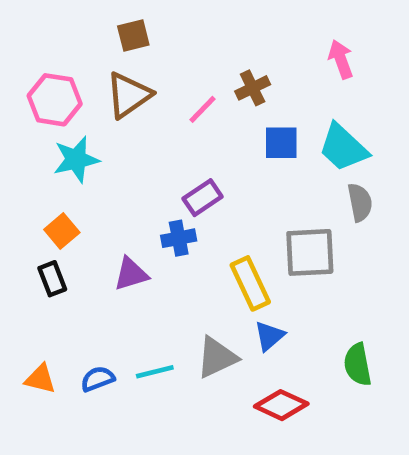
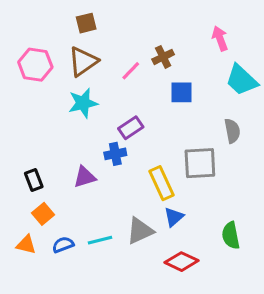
cyan trapezoid: (343, 148) -> (242, 80), moved
cyan star: (76, 159) -> (83, 103), moved
orange square: (62, 231) -> (43, 214), moved

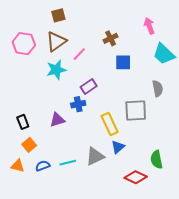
pink line: (131, 71) -> (79, 54), moved
red diamond: (182, 262) -> (136, 177), moved

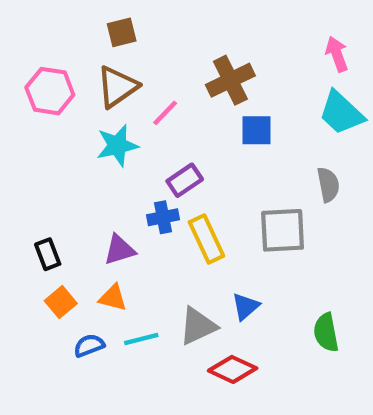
pink arrow: (149, 26) -> (337, 54), moved
brown cross: (111, 38) -> (230, 80), size x1.5
yellow rectangle: (110, 124) -> (206, 239), moved
orange triangle: (18, 166) -> (113, 298), moved
red diamond: (136, 177) -> (233, 369), moved

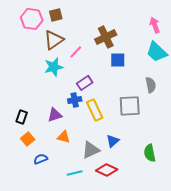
pink hexagon: (50, 91) -> (32, 19), moved
black rectangle: (48, 254) -> (22, 117), turned 40
orange triangle: (113, 298) -> (64, 137), moved
cyan line: (141, 339) -> (75, 173), moved

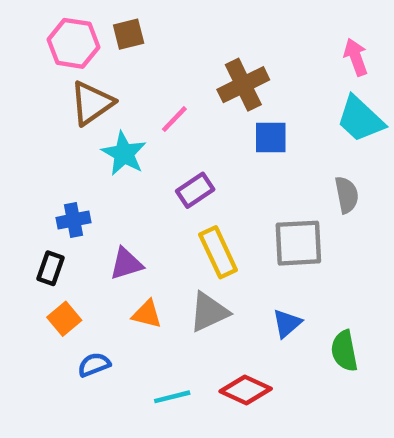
brown triangle: (54, 40) -> (92, 103), moved
cyan star: (54, 67) -> (124, 154), turned -30
blue cross: (75, 100) -> (73, 220), moved
blue triangle: (113, 141) -> (287, 323), moved
gray triangle: (91, 150) -> (209, 312), moved

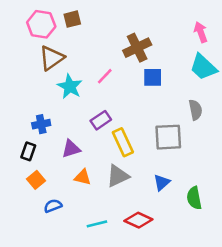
pink line: (174, 119) -> (105, 76), moved
purple rectangle: (195, 190) -> (101, 120), moved

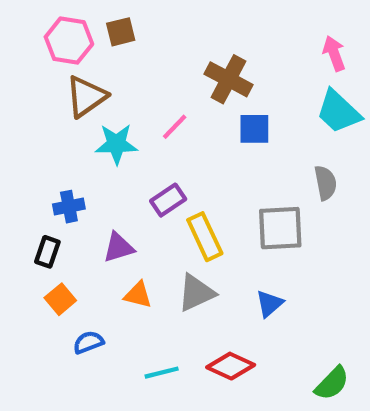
brown cross: (137, 48) -> (228, 79), turned -36
cyan star: (70, 87) -> (116, 144), turned -30
green semicircle: (194, 198) -> (332, 383), moved, turned -125

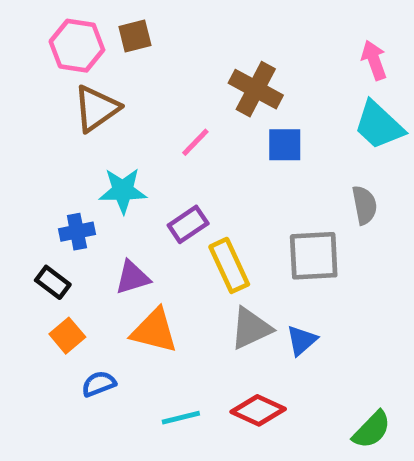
cyan star: (116, 144) -> (123, 191), moved
black rectangle: (47, 252) -> (53, 282), turned -72
gray triangle: (196, 293) -> (251, 328), moved
orange triangle: (138, 295) -> (154, 331), size x1.5

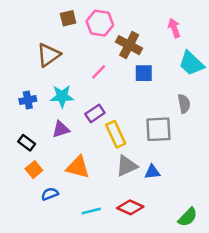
pink hexagon: (77, 46) -> (100, 23), moved
pink arrow: (374, 60) -> (174, 28), moved
blue cross: (77, 232) -> (28, 100), moved
purple triangle: (133, 278) -> (61, 129), moved
blue triangle: (302, 340) -> (152, 172), turned 35

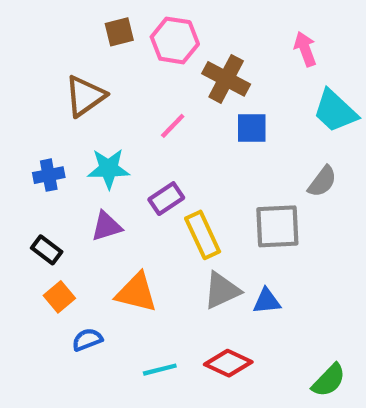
gray semicircle: (184, 104) -> (322, 181), turned 48

